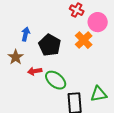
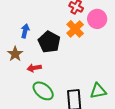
orange cross: (84, 40) -> (75, 29), moved
green ellipse: (56, 80) -> (43, 91), moved

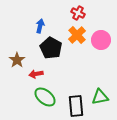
pink circle: (97, 19) -> (101, 40), moved
blue arrow: (25, 31) -> (40, 26), moved

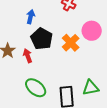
orange cross: (77, 35) -> (71, 43), moved
red arrow: (36, 74) -> (28, 56), moved, turned 80

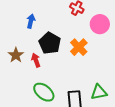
blue arrow: (31, 17) -> (31, 21), moved
pink circle: (92, 31) -> (100, 24), moved

